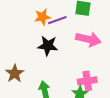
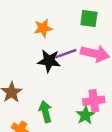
purple line: (57, 20) -> (66, 54), moved

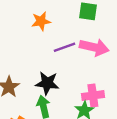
black star: (49, 61) -> (47, 83), moved

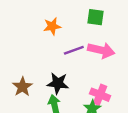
pink cross: (93, 96) -> (100, 95), turned 30

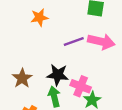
orange star: (52, 26) -> (39, 17), moved
pink cross: (100, 95) -> (81, 86), moved

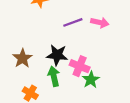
pink arrow: (101, 42) -> (100, 22), size x0.7

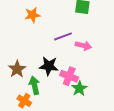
pink arrow: (100, 22) -> (83, 46), moved
green arrow: (54, 76) -> (34, 85), moved

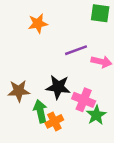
brown star: (17, 69) -> (19, 91), turned 30
orange cross: (24, 101) -> (54, 121), moved, turned 32

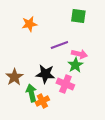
brown star: (19, 91) -> (14, 77), turned -30
green star: (96, 115) -> (75, 65), moved

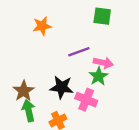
green arrow: (31, 93) -> (29, 111), moved

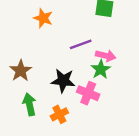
orange star: (42, 26) -> (43, 18), turned 30
brown star: (24, 91) -> (21, 71), moved

